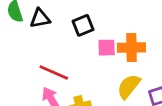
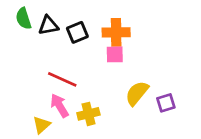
black square: (83, 25) -> (77, 32), moved
orange cross: (131, 48) -> (116, 32), moved

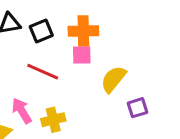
red line: (62, 79) -> (43, 72), moved
yellow semicircle: (137, 93) -> (113, 79), moved

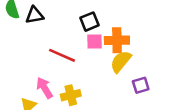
black square: (41, 31) -> (89, 22), moved
orange cross: (83, 31) -> (117, 40), moved

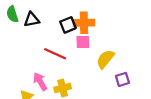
black square: (89, 22) -> (68, 25), moved
orange cross: (117, 40) -> (84, 23), moved

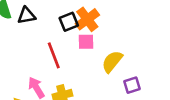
orange cross: (84, 23) -> (87, 19), turned -36
red line: (55, 54) -> (54, 55), turned 45

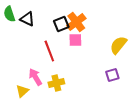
black triangle: (26, 16) -> (27, 19), turned 35
yellow semicircle: (112, 62) -> (118, 45), moved

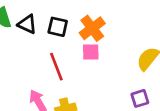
black square: (61, 24) -> (58, 27), moved, turned 35

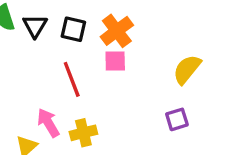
black triangle: (27, 24) -> (35, 26), turned 36

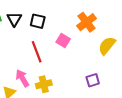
orange cross: (117, 31) -> (87, 22), moved
pink square: (115, 61) -> (63, 41), turned 32
purple square: (177, 119) -> (93, 80), moved

